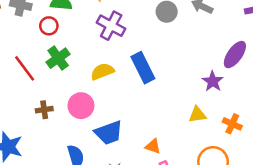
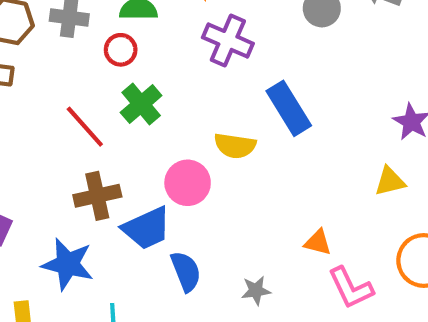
yellow semicircle: (102, 71) -> (235, 146), moved, turned -145
brown cross: (44, 110) -> (97, 196), moved, size x1.5
blue trapezoid: (109, 133) -> (147, 228), moved

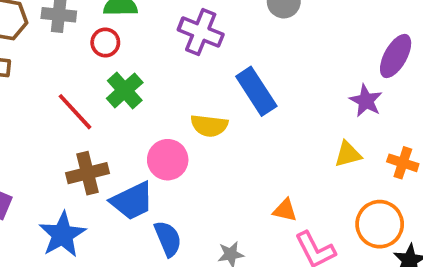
blue star: (68, 264) -> (62, 235), turned 30

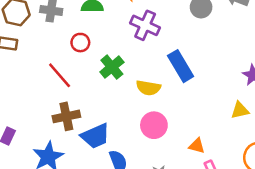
red circle: (105, 42) -> (80, 43), moved
green cross: (125, 90) -> (112, 67), moved
pink circle: (168, 160) -> (154, 125), moved

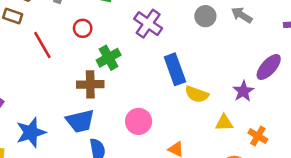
red line: (60, 75) -> (42, 45), moved
yellow semicircle: (148, 88) -> (197, 94), moved
brown cross: (66, 116) -> (90, 84), moved

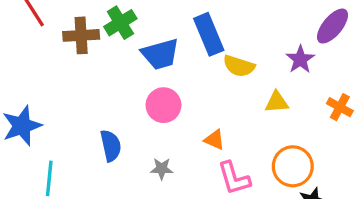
brown cross: (90, 84) -> (81, 35), moved
blue trapezoid: (80, 121) -> (160, 54), moved
orange cross: (258, 136) -> (340, 107), moved

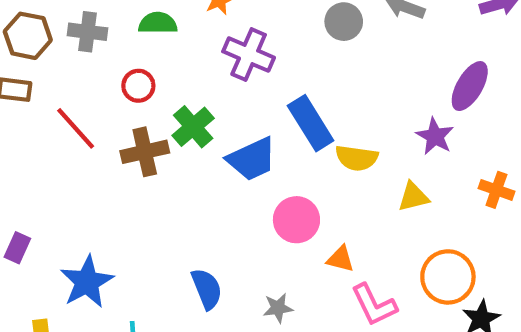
pink circle: (163, 105) -> (296, 220), moved

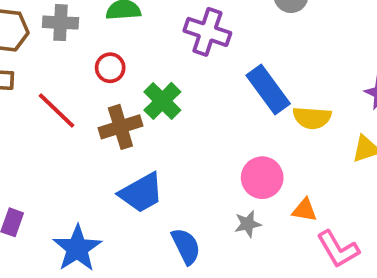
blue trapezoid: (252, 159) -> (141, 193), moved
gray star: (278, 308) -> (248, 224), moved

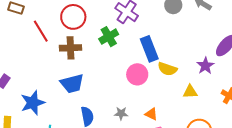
red circle: (110, 68) -> (73, 17), size x1.6
green cross: (162, 101) -> (109, 37), moved
pink circle: (262, 178) -> (137, 74), moved

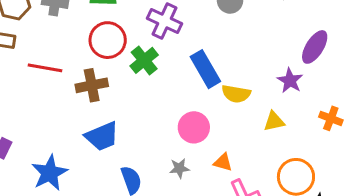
red circle: (73, 17) -> (108, 40), moved
red line: (41, 31) -> (45, 68), turned -40
pink circle: (137, 74) -> (194, 127), moved

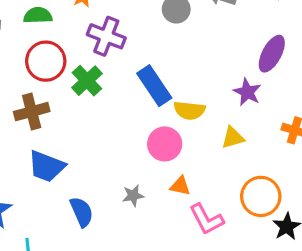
pink circle: (194, 127) -> (165, 144), moved
blue trapezoid: (102, 136) -> (47, 166), turned 48

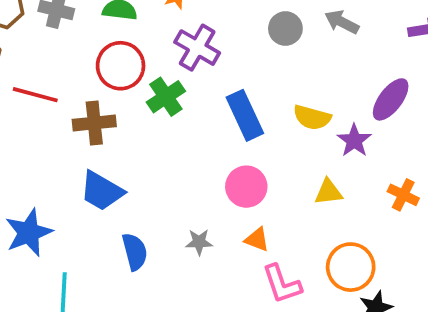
yellow semicircle: (189, 110) -> (312, 117), moved

